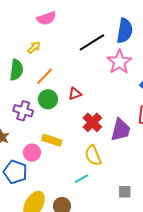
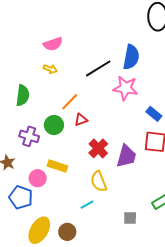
yellow arrow: (34, 48) -> (50, 69), moved, turned 64
pink star: (119, 62) -> (126, 88), turned -30
orange line: (45, 76) -> (70, 102), moved

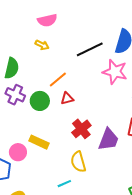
purple cross: (29, 136) -> (15, 95), moved

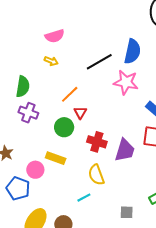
red triangle: (67, 98) -> (80, 113), turned -40
green circle: (40, 101) -> (64, 127), moved
red cross: (81, 129) -> (97, 142), turned -30

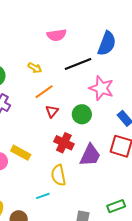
pink semicircle: (55, 36) -> (57, 35), moved
blue semicircle: (132, 51) -> (107, 43), moved
yellow arrow: (51, 61) -> (35, 68), moved
green circle: (64, 127) -> (82, 114), moved

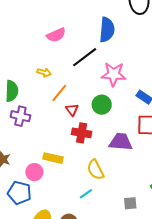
red cross: (64, 143) -> (82, 133), moved
purple trapezoid: (90, 155) -> (121, 142), turned -95

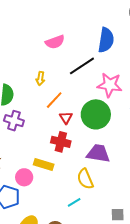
yellow arrow: (44, 72) -> (40, 79), turned 80
green circle: (102, 105) -> (96, 114), size x1.5
red cross: (82, 133) -> (61, 142), moved
purple trapezoid: (121, 142) -> (98, 153), moved

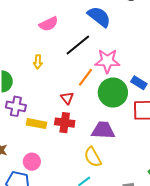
blue semicircle: (106, 40) -> (99, 17), turned -55
orange line: (54, 100) -> (85, 77), moved
green circle: (96, 114) -> (113, 93), moved
yellow rectangle: (44, 165) -> (37, 124), moved

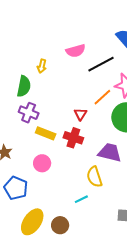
pink semicircle: (49, 24) -> (76, 51), moved
yellow arrow: (38, 62) -> (42, 66), moved
pink circle: (32, 162) -> (42, 163), moved

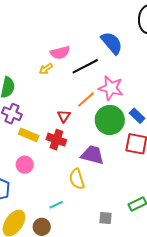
yellow arrow: (42, 66) -> (46, 69), moved, turned 40
cyan line: (81, 199) -> (56, 205), moved

